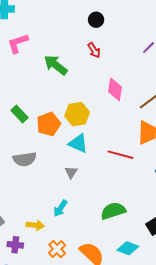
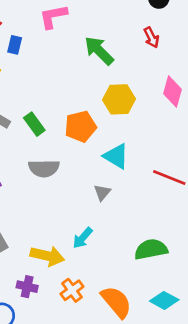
green rectangle: (20, 114) -> (34, 124), moved
yellow hexagon: (77, 114) -> (119, 99), moved
yellow arrow: (35, 225) -> (47, 256), size x1.4
purple cross: (15, 245) -> (27, 287), moved

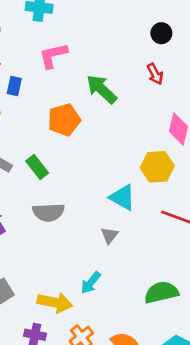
yellow hexagon: (119, 99) -> (157, 167), moved
orange pentagon: (81, 126) -> (64, 120), moved

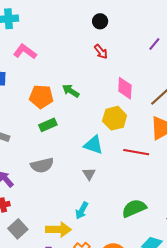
pink L-shape: (53, 55) -> (25, 52), turned 60
green arrow: (102, 89) -> (71, 91), moved, size x0.7
orange pentagon: (64, 120) -> (41, 97), turned 30
green rectangle: (37, 167) -> (48, 125), moved, turned -66

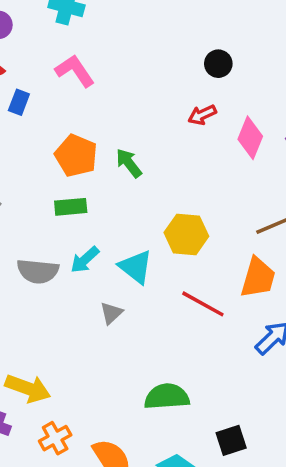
red arrow: (101, 52) -> (202, 115), turned 84
pink diamond: (125, 88) -> (250, 138), moved
cyan arrow: (82, 211) -> (85, 260), moved

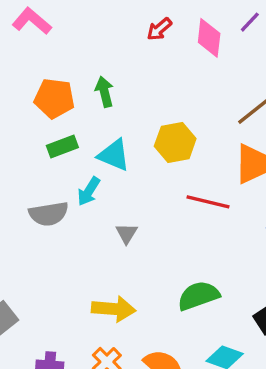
green arrow: (129, 163) -> (104, 92), turned 40
cyan triangle: (136, 267) -> (114, 155), moved
yellow arrow: (28, 388) -> (114, 309), moved

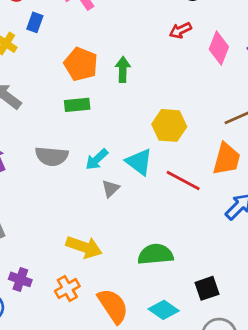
cyan triangle: (114, 155) -> (139, 162), moved
cyan arrow: (89, 191) -> (97, 159), moved

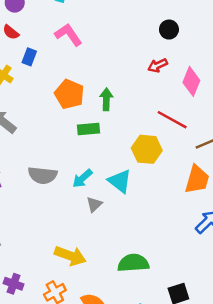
green rectangle: (77, 105) -> (89, 129), moved
red line: (183, 180) -> (172, 120), moved

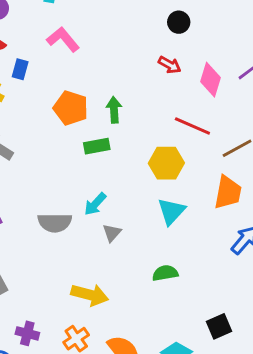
red arrow: (158, 65) -> (170, 65), turned -120
gray semicircle: (43, 175) -> (55, 223), moved
cyan triangle: (120, 181) -> (171, 211), moved, turned 40
green semicircle: (133, 263) -> (165, 273), moved, size x0.7

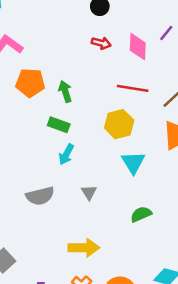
orange pentagon: (71, 108) -> (30, 83), moved
green rectangle: (97, 146) -> (59, 125), turned 45
cyan arrow: (95, 204) -> (66, 154), moved

